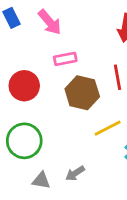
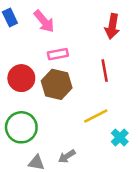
brown hexagon: (82, 93) -> (57, 84), moved

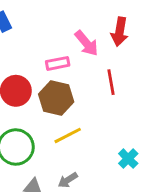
pink arrow: (44, 21) -> (86, 43), moved
yellow line: (96, 116) -> (68, 135), moved

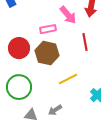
yellow line: (68, 135) -> (68, 79), moved

